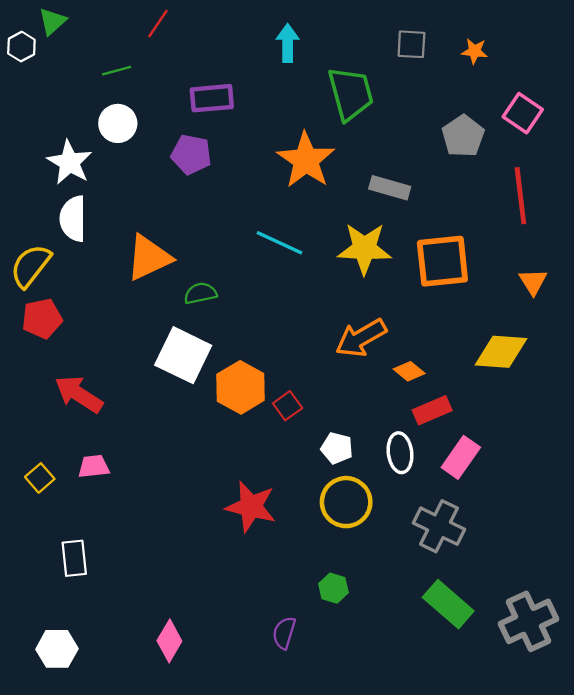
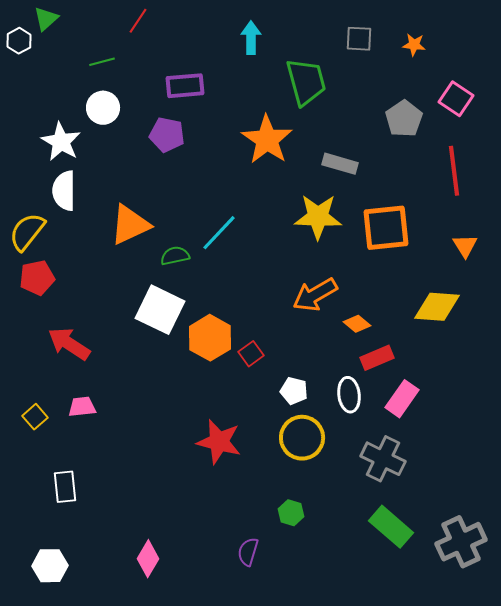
cyan line: (280, 243) -> (219, 233), moved, turned -72

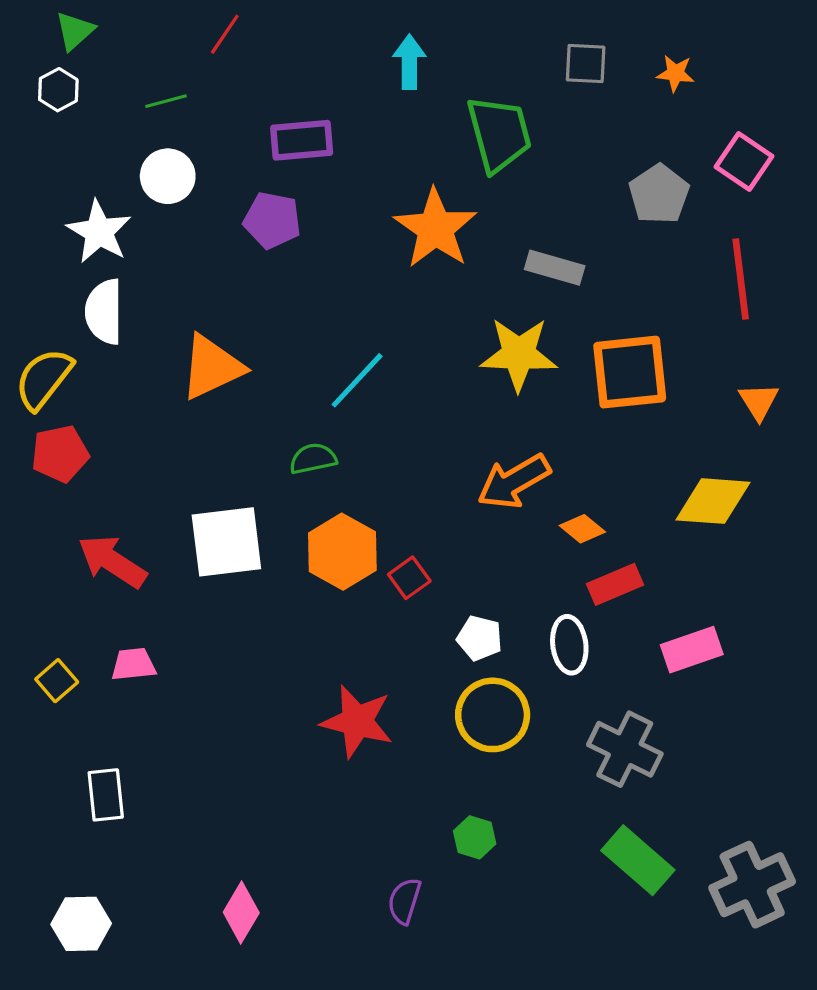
white hexagon: (19, 41) -> (58, 90), moved
green semicircle: (175, 256) -> (313, 459), moved
white square: (160, 310) -> (226, 542), moved, turned -33
pink rectangle: (402, 399) -> (692, 650), moved, turned 36

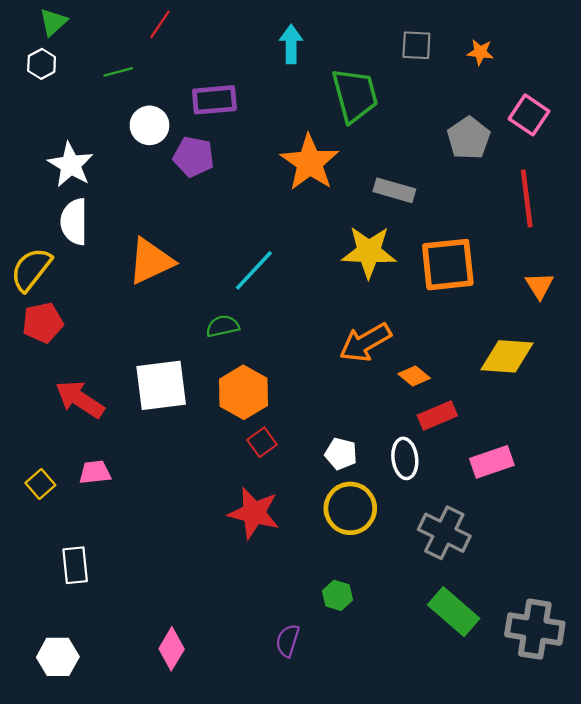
white circle: (168, 176) -> (149, 125), moved
red square: (409, 578) -> (262, 442), moved
gray cross: (752, 885) -> (535, 629), turned 34

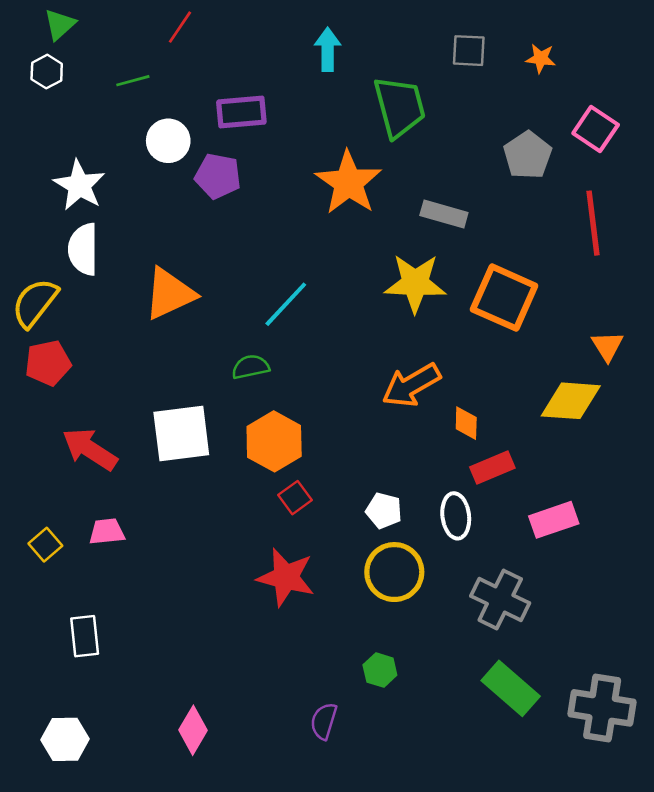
orange square: (448, 265) -> (504, 298), turned 30
orange triangle: (539, 286) -> (607, 346), moved
orange diamond: (414, 376) -> (466, 423), turned 52

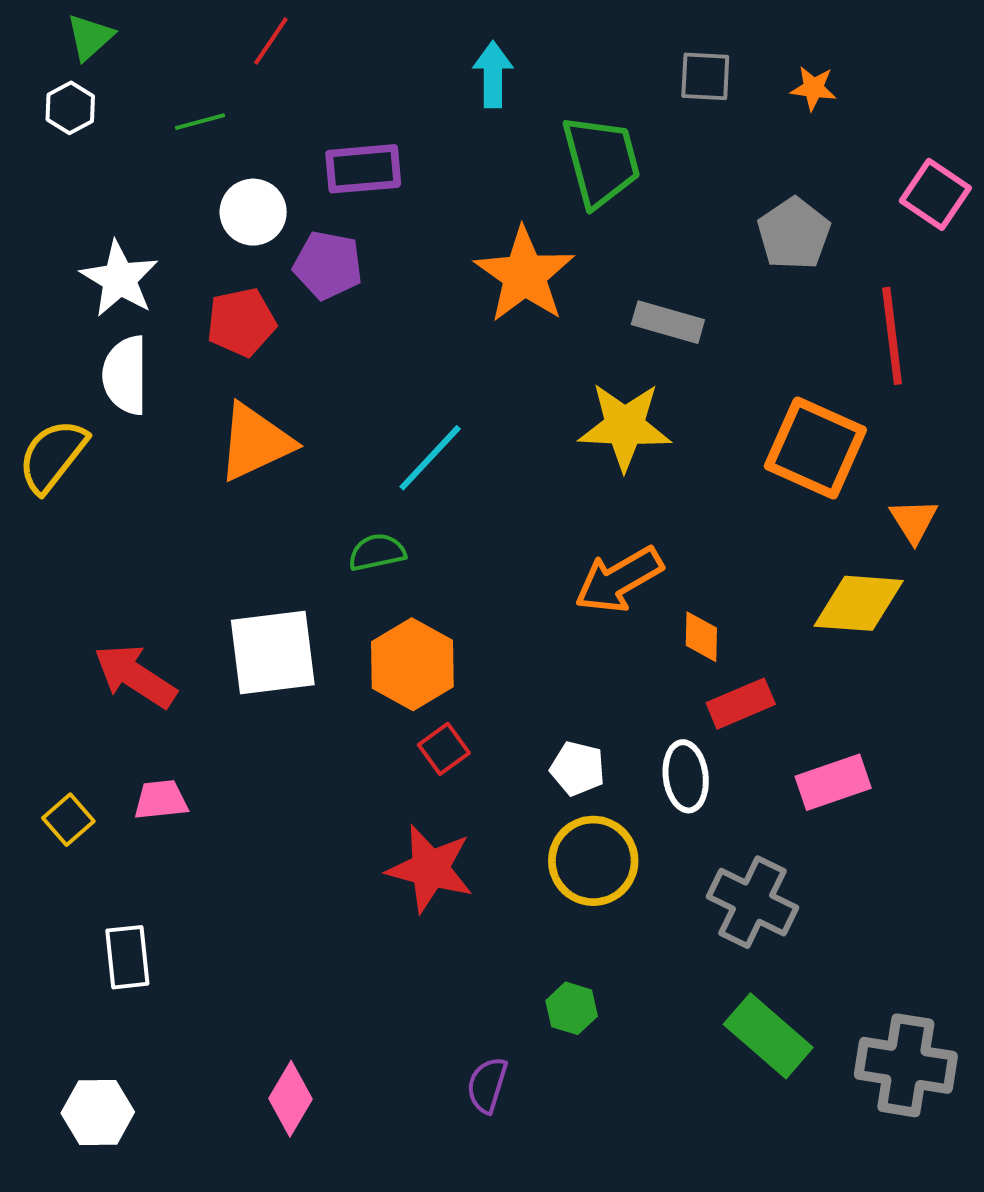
pink square: (596, 129) -> (935, 194), moved
orange square: (504, 298) -> (815, 448), moved
red pentagon: (48, 363) -> (241, 322), moved

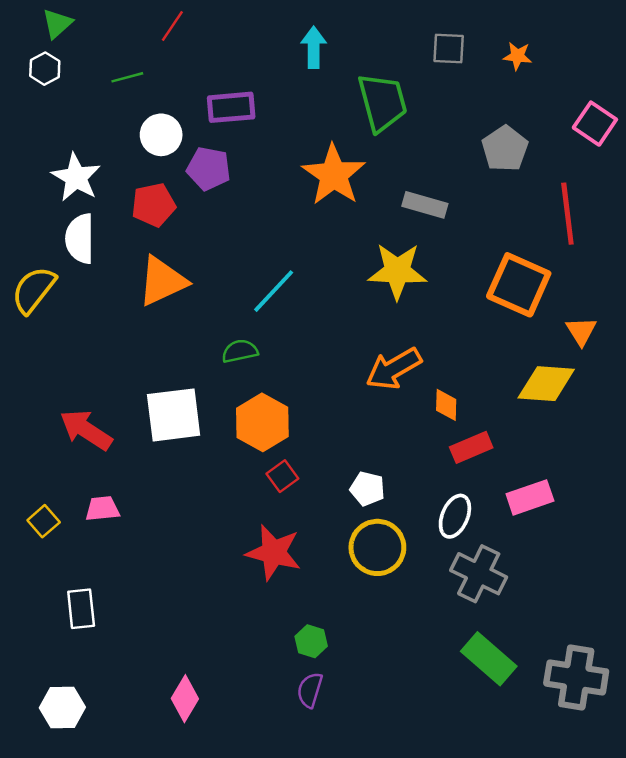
white ellipse: (686, 776) -> (455, 516), moved, turned 30
green hexagon: (572, 1008) -> (311, 641), moved

